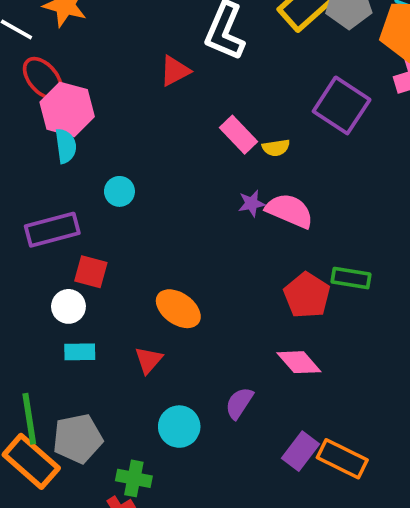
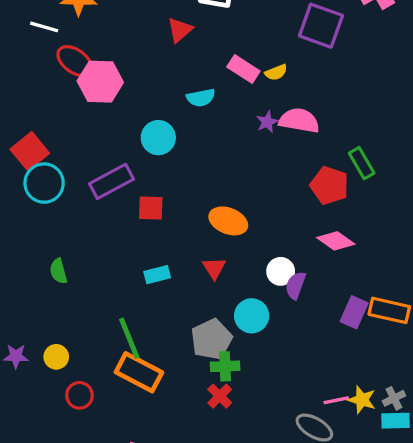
cyan semicircle: (66, 146) -> (201, 98), moved, turned 100
cyan circle: (119, 191) -> (158, 138), size x1.4
green rectangle: (351, 278) -> (362, 163), turned 64
white circle: (68, 306) -> (281, 271), moved
gray pentagon: (78, 439) -> (212, 339), moved

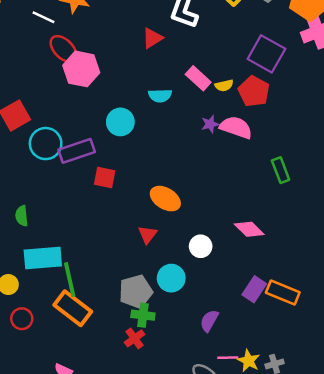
cyan circle: (44, 183) -> (46, 144), moved
red pentagon: (329, 185) -> (254, 91), moved
cyan rectangle: (157, 275) -> (43, 258), moved, size x1.8
purple semicircle: (296, 285) -> (209, 321), moved

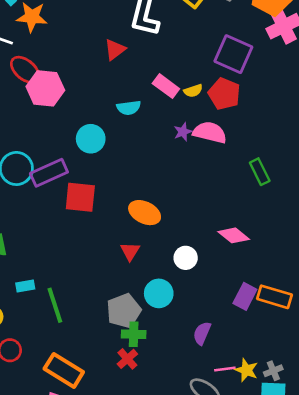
red square: (105, 178) -> (80, 197), size x1.4
cyan rectangle: (43, 258) -> (25, 286), size x0.5
orange rectangle: (73, 308) -> (64, 370), moved

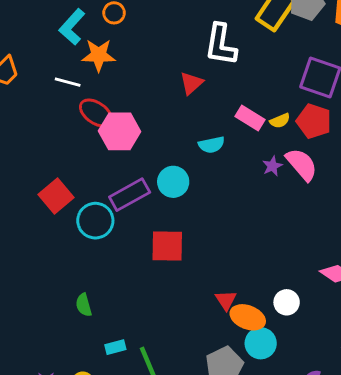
pink semicircle: (210, 132) -> (302, 164), turned 40
purple rectangle: (49, 173) -> (130, 195), moved
orange ellipse: (145, 213) -> (248, 317), moved

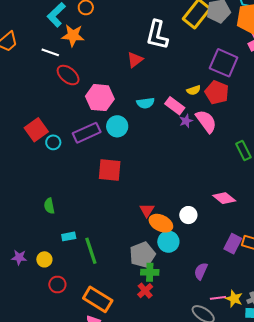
pink rectangle: (250, 118) -> (175, 106), moved
pink hexagon: (120, 131) -> (100, 98), moved
cyan circle: (95, 221) -> (53, 142), moved, size x0.6

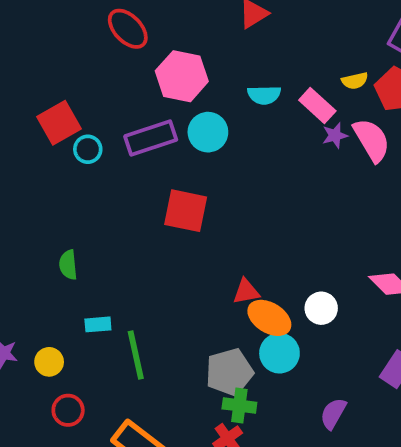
red triangle: (147, 210) -> (246, 292), turned 42

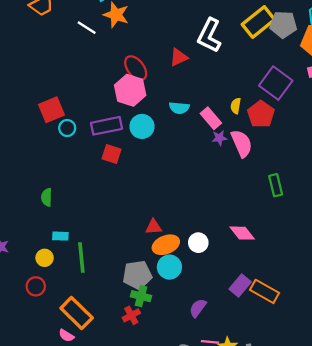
red ellipse: (128, 29) -> (136, 68), moved
yellow semicircle: (355, 81) -> (236, 106), turned 105
red square: (186, 211) -> (112, 154), moved, size x0.7
orange ellipse: (269, 318) -> (166, 245), turned -60
yellow circle: (49, 362) -> (45, 258), moved

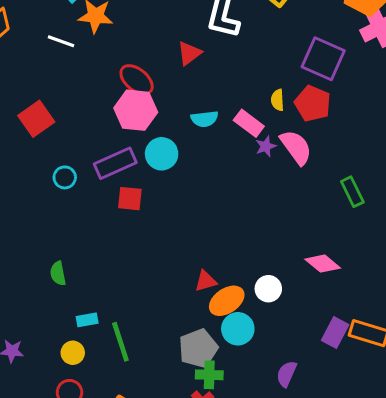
red square: (52, 110) -> (36, 119), moved

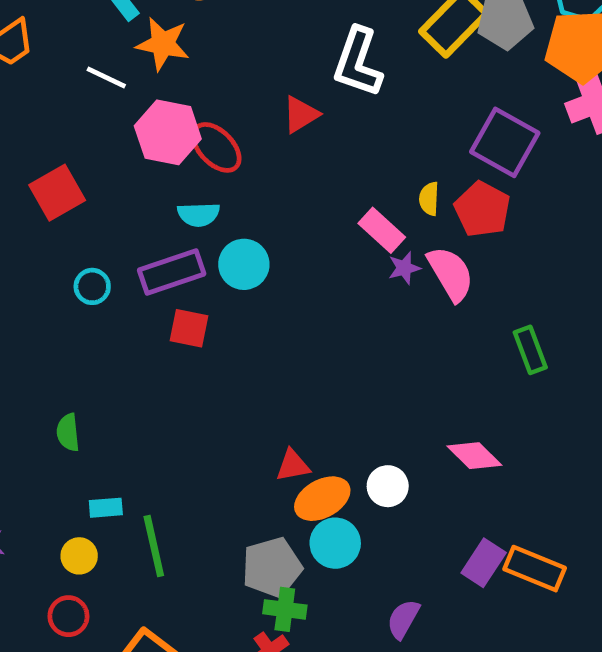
pink hexagon: (136, 110) -> (168, 132), moved
cyan semicircle: (205, 119) -> (198, 214), moved

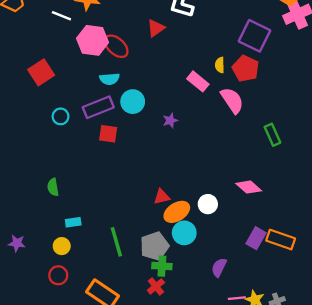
purple star: (404, 268) -> (170, 120), moved
green line: (154, 546) -> (116, 242), moved

